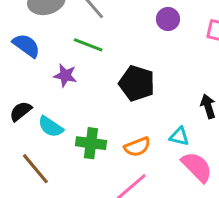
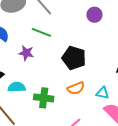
cyan semicircle: (51, 127) -> (17, 87), turned 144
orange semicircle: (137, 147) -> (76, 88), moved

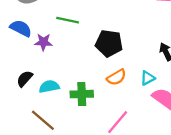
purple star: (26, 53) -> (43, 42), moved
cyan triangle: (102, 93) -> (148, 78), turned -32

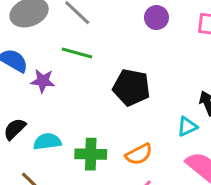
orange semicircle: (116, 77) -> (139, 154), moved
cyan triangle: (148, 78) -> (187, 126), moved

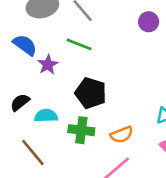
purple star: (43, 81) -> (48, 65), turned 30
black pentagon: (131, 87) -> (91, 93), moved

